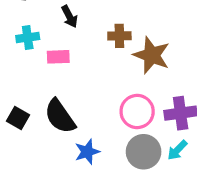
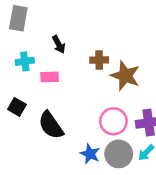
black square: (18, 118) -> (17, 107), moved
blue star: (87, 152) -> (90, 154), moved, turned -30

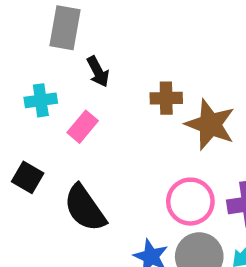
gray rectangle: (18, 18) -> (65, 28), moved
pink rectangle: (50, 77) -> (83, 127), turned -48

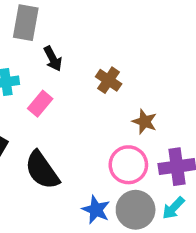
brown cross: (166, 98) -> (109, 80), turned 35
brown star: (210, 125) -> (145, 122), moved, size x0.6

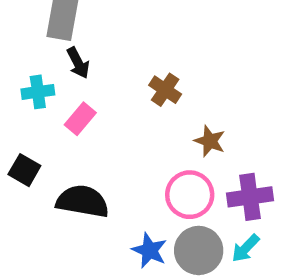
black arrow: (53, 59) -> (78, 63), moved
black semicircle: (42, 170) -> (83, 201), turned 135

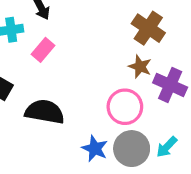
brown cross: (165, 90) -> (148, 28), moved, size x1.4
purple cross: (250, 197) -> (170, 85), moved, turned 32

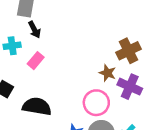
brown cross: (148, 28) -> (128, 51), moved, turned 30

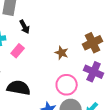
black arrow: (34, 30) -> (25, 27), moved
brown star: (107, 73) -> (62, 53), moved

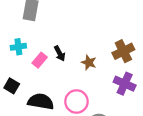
black arrow: (25, 27) -> (60, 53), moved
pink circle: (67, 85) -> (76, 102), moved

